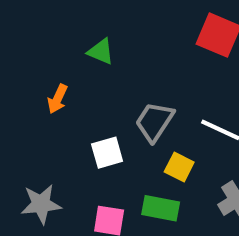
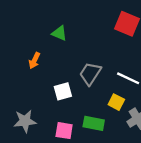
yellow square: (179, 167) -> (116, 102), moved

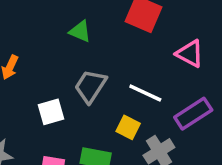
green triangle: (59, 33) -> (80, 31), moved

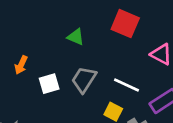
white square: (51, 112) -> (49, 84), moved

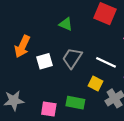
orange arrow: (21, 65) -> (22, 46), size x1.5

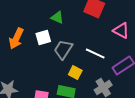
white square: (45, 61) -> (43, 38), moved
yellow square: (95, 84) -> (75, 72), moved

